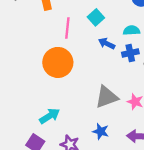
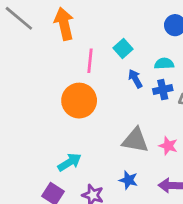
blue arrow: (107, 43) -> (135, 79), turned 35
gray triangle: (107, 97) -> (135, 140), turned 30

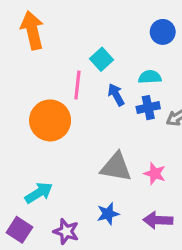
pink line: (90, 61) -> (77, 85), moved
blue star: (128, 180) -> (108, 214), turned -30

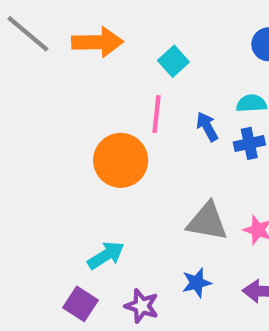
orange arrow: (32, 30) -> (97, 42), turned 102
cyan square: (102, 59) -> (173, 61), moved

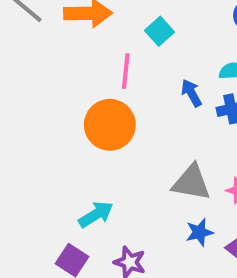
pink line: (157, 114) -> (126, 71), moved
blue star: (197, 283) -> (199, 232), moved

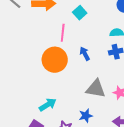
blue arrow: (191, 93) -> (85, 54), moved
blue star: (199, 232) -> (86, 116), moved

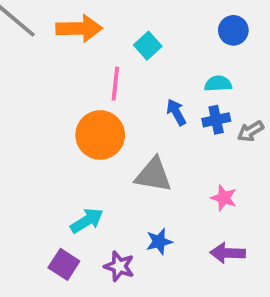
blue arrow: (85, 54) -> (176, 112), moved
gray triangle: (96, 89) -> (153, 175), moved

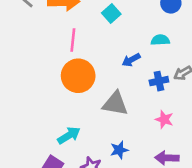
pink line: (115, 84) -> (73, 40), moved
blue arrow: (176, 112) -> (131, 60), turned -90
blue cross: (216, 120) -> (159, 81), moved

